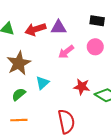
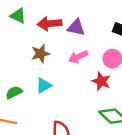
brown star: (19, 63) -> (41, 54), moved, size x0.7
red star: (82, 87) -> (101, 81), moved

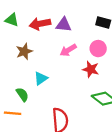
brown star: (41, 54) -> (24, 51), moved
green semicircle: (14, 92) -> (22, 94), moved, turned 88

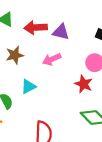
pink arrow: (68, 50) -> (52, 59), moved

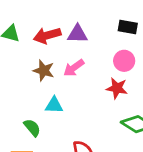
brown star: (15, 55) -> (44, 71), moved, turned -30
cyan triangle: (29, 87) -> (54, 105), turned 42

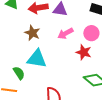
pink arrow: (74, 68) -> (65, 33), moved
cyan triangle: (54, 105) -> (37, 59), size x1.5

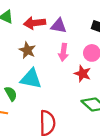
pink arrow: (65, 33) -> (63, 52), turned -56

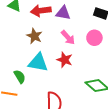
pink arrow: (63, 52) -> (68, 37), turned -49
red star: (83, 74) -> (65, 60), moved

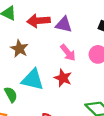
brown star: (34, 36) -> (19, 49), moved

